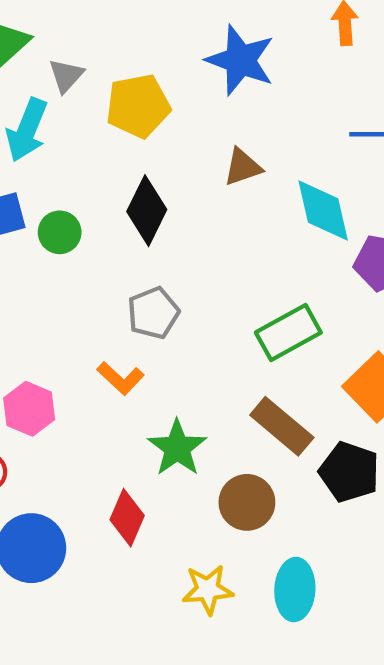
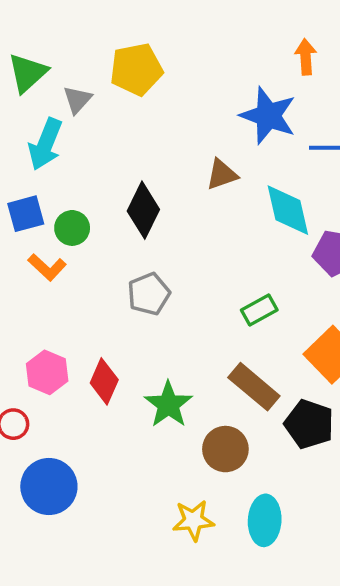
blue star: (240, 60) -> (268, 116), moved
yellow pentagon: (138, 106) -> (136, 69), moved
green rectangle: (288, 332) -> (259, 310), size x0.7
orange L-shape: (121, 378) -> (47, 267), moved
red diamond: (127, 518) -> (104, 381), moved

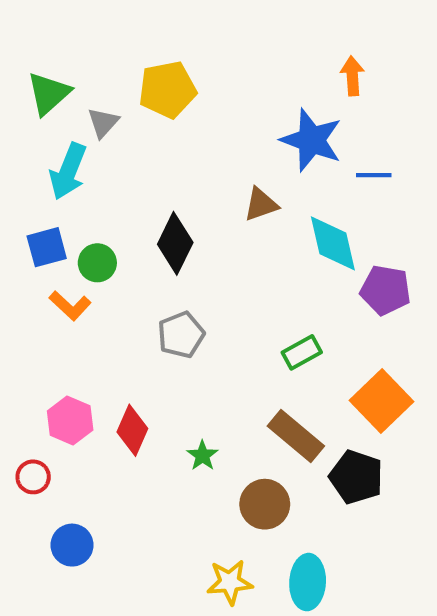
green star: (168, 404) -> (202, 456), size x0.6
blue circle: (49, 486) -> (72, 545), size x0.7

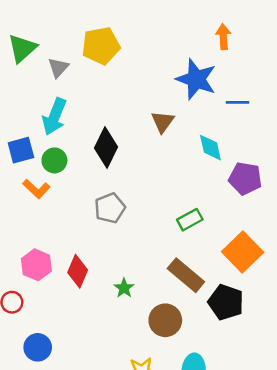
cyan arrow: (68, 171) -> (54, 117), moved
brown triangle: (261, 204) -> (163, 122), turned -35
cyan diamond: (333, 243) -> (210, 148), size x0.7

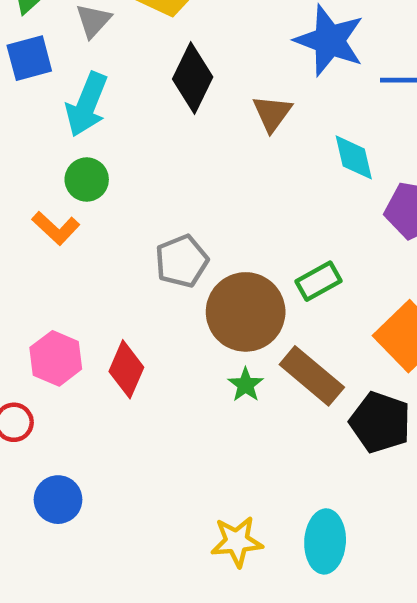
black diamond: (106, 148) -> (193, 78), moved
blue square: (21, 150) -> (29, 58), moved
green star: (124, 288) -> (246, 385), moved
brown circle: (165, 320) -> (246, 312), moved, size x1.4

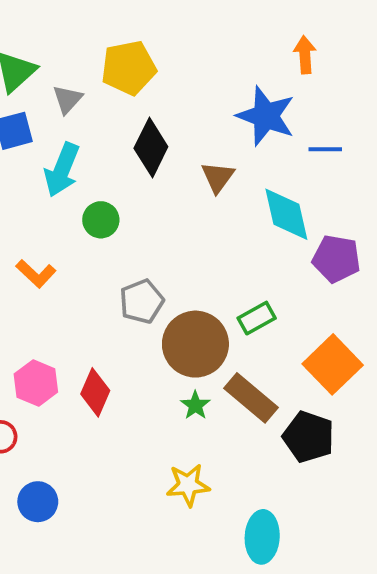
cyan diamond: (354, 157) -> (286, 214), size x1.4
green circle: (87, 180) -> (101, 220), moved
yellow star: (237, 541) -> (188, 485), moved

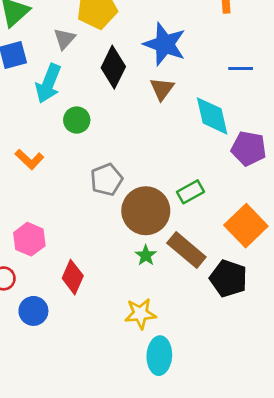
gray triangle: (67, 99) -> (65, 39), moved
blue star: (266, 116) -> (165, 44), moved
red diamond: (95, 392) -> (73, 277), moved
blue circle: (38, 502) -> (33, 311), moved
cyan ellipse: (262, 537) -> (159, 356), moved

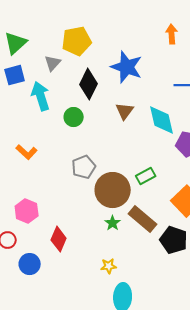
cyan arrow: (48, 83) -> (41, 96), turned 140
brown triangle: (162, 89) -> (125, 111), moved
green circle: (77, 120) -> (74, 117), moved
yellow star: (140, 314) -> (109, 266), size x0.7

